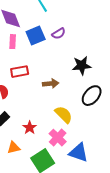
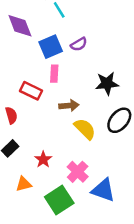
pink rectangle: (13, 42) -> (54, 74), moved
red rectangle: (20, 72) -> (31, 91), turned 36
yellow semicircle: (64, 115) -> (85, 129), moved

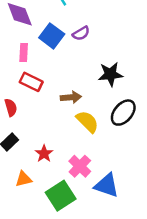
blue square: (51, 47) -> (52, 36), turned -30
pink rectangle: (54, 74) -> (24, 53), moved

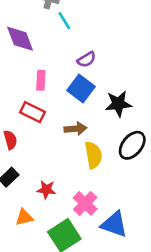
blue square: (52, 36) -> (81, 89), moved
pink rectangle: (24, 53) -> (41, 80), moved
yellow semicircle: (87, 122) -> (93, 155), turned 35
red star: (44, 153) -> (46, 190), turned -30

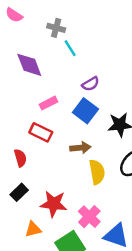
pink rectangle: (41, 80) -> (48, 103), turned 60
red star: (46, 190) -> (54, 204), size x1.5

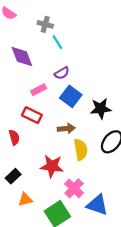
purple semicircle: (91, 84) -> (62, 73), moved
black rectangle: (19, 192) -> (13, 176), moved
red star: (54, 204) -> (52, 166), moved

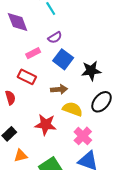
yellow semicircle: (81, 150) -> (72, 109), turned -60
pink cross: (74, 188) -> (83, 136), moved

